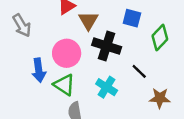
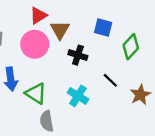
black cross: (107, 46) -> (78, 55), size x0.7
pink circle: (67, 53) -> (35, 44), moved
brown star: (160, 98) -> (140, 95), moved, turned -30

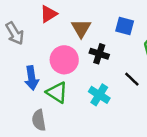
red triangle: (38, 15) -> (49, 14), moved
pink circle: (35, 44) -> (64, 60), moved
gray semicircle: (47, 121) -> (39, 120), moved

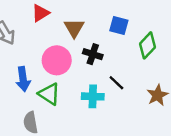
black line: (132, 79) -> (116, 83), moved
cyan cross: (99, 95) -> (93, 96), turned -30

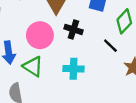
black line: (116, 83) -> (110, 46), moved

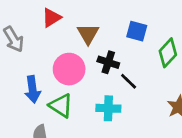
black line: (110, 46) -> (129, 81), moved

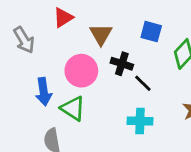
cyan cross: (108, 108) -> (140, 121), moved

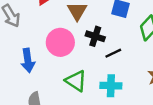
black line: (143, 83) -> (113, 53), turned -70
green triangle: (73, 108) -> (76, 81), moved

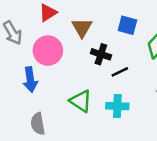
pink circle: (60, 42) -> (48, 51), moved

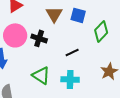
brown triangle: (82, 28) -> (54, 14), moved
black cross: (101, 54) -> (39, 38), moved

